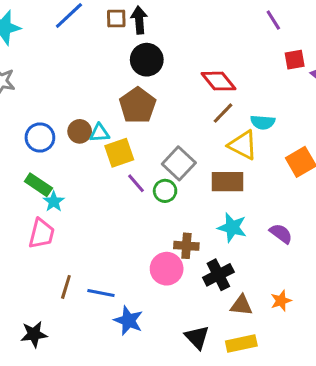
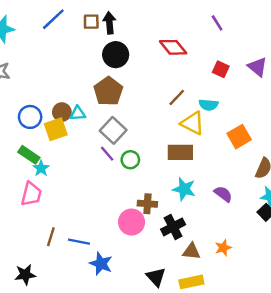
red square: (295, 60) -> (221, 69), moved, turned 35
red diamond: (218, 81) -> (173, 47), moved
yellow square: (119, 153) -> (56, 129), moved
gray square: (179, 163) -> (113, 130), moved

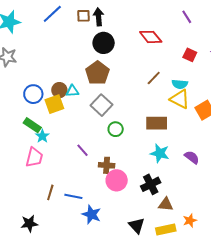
yellow triangle: (193, 123) -> (180, 99), moved
purple line: (107, 154) -> (82, 150), moved
brown cross: (147, 204) -> (107, 165), moved
orange star: (223, 248) -> (190, 220), moved

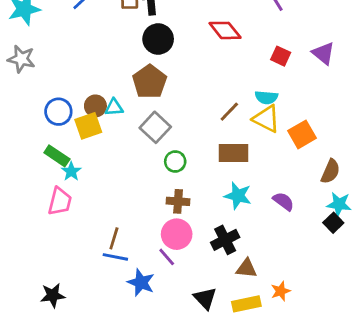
brown line: (154, 78) -> (229, 112), moved
purple line: (82, 150) -> (167, 257), moved
brown cross: (107, 165) -> (178, 201), moved
brown line: (50, 192) -> (114, 238), moved

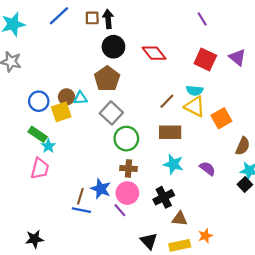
red diamond: (225, 30) -> (154, 53), moved
red square: (281, 56) -> (205, 60), size x1.5
green circle: (175, 161) -> (126, 139), size x1.5
blue star: (141, 283) -> (101, 189), moved

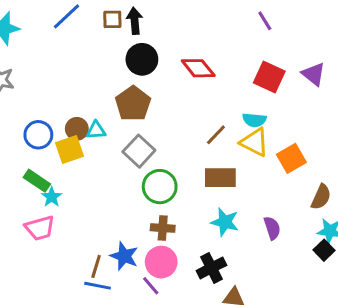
pink trapezoid: (40, 168) -> (40, 228), turned 60
purple semicircle: (207, 168) -> (272, 228), turned 35

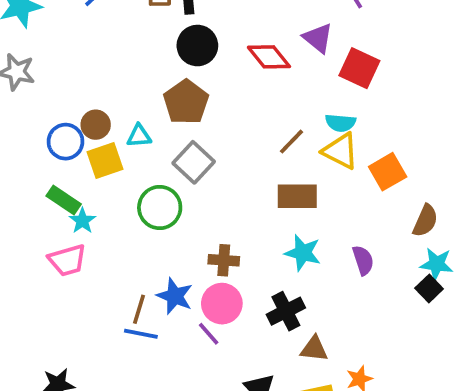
purple triangle: (314, 74) -> (318, 38), moved
brown circle: (77, 129) -> (96, 125), moved
green circle: (160, 187) -> (160, 208), moved

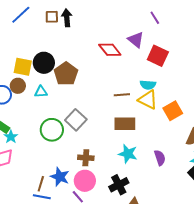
black circle: (197, 46) -> (44, 63), moved
brown line: (292, 142) -> (122, 95), turned 42
yellow square: (105, 160) -> (23, 67), moved, turned 30
gray square: (194, 162) -> (76, 120), moved

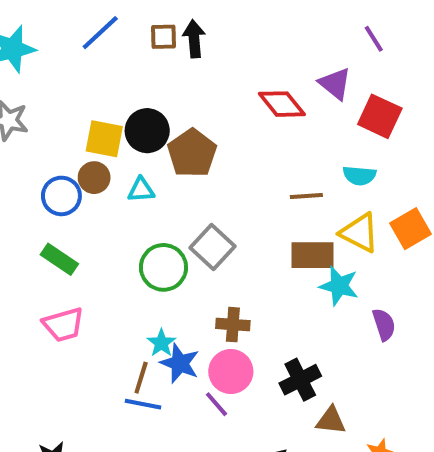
yellow triangle: (148, 100) -> (359, 233), moved
cyan star: (11, 137) -> (161, 343), moved
cyan star: (128, 154) -> (339, 286), moved

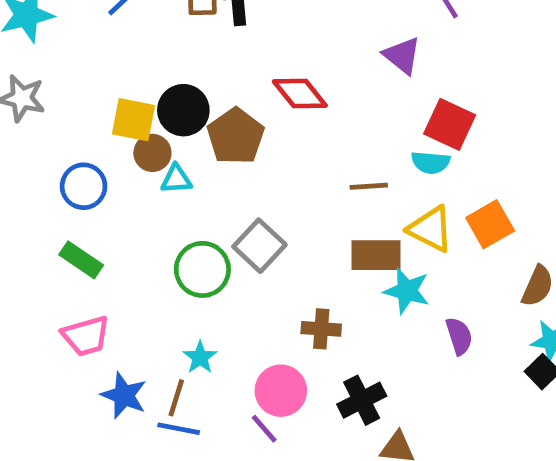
red diamond: (282, 104) -> (300, 94), moved
red square: (380, 116) -> (450, 124), moved
brown circle: (94, 178) -> (152, 153), moved
brown cross: (233, 325) -> (321, 329), moved
blue star: (180, 363) -> (124, 395), moved

